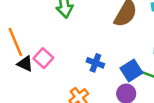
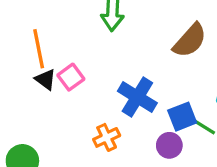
blue cross: (95, 63) -> (137, 97), size x1.6

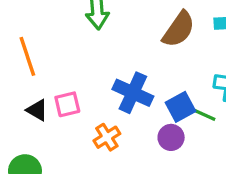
pink square: (71, 77) -> (67, 104), moved, turned 30
black triangle: (46, 80) -> (37, 110), moved

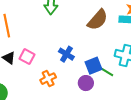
blue cross: (133, 93) -> (66, 54), size x0.7
pink square: (67, 104) -> (27, 57), turned 35

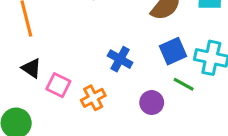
pink square: (27, 57) -> (58, 85), moved
blue square: (93, 66) -> (173, 51), moved

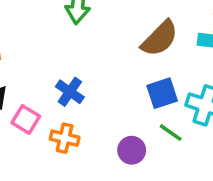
blue cross: (120, 59) -> (70, 92), moved
orange cross: (93, 98) -> (65, 138), turned 35

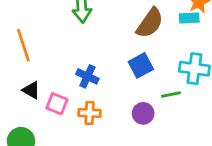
blue square: (162, 93) -> (141, 65), moved
green line: (171, 133) -> (171, 94), turned -36

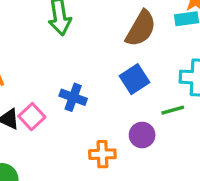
pink square: (57, 104) -> (32, 117), moved, turned 30
orange cross: (90, 113) -> (102, 154), moved

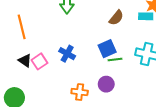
brown semicircle: (141, 29) -> (116, 18), size x0.7
green line: (173, 110) -> (115, 60), moved

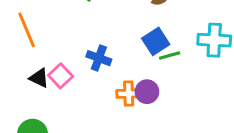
purple circle: (106, 84) -> (147, 92), moved
orange cross: (80, 92) -> (129, 94), moved

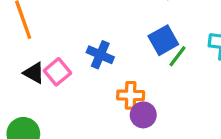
green line: (170, 55) -> (177, 56), turned -40
purple circle: (147, 92) -> (143, 115), moved

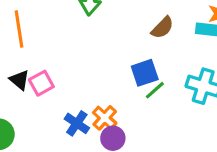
blue cross: (100, 55) -> (77, 123), moved
orange cross: (131, 95) -> (105, 118), turned 30

